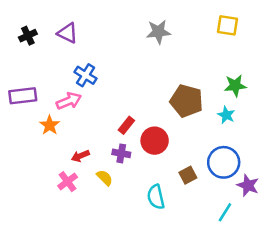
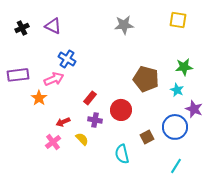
red rectangle: (126, 125) -> (90, 98), moved
purple star: (248, 185) -> (194, 109), moved

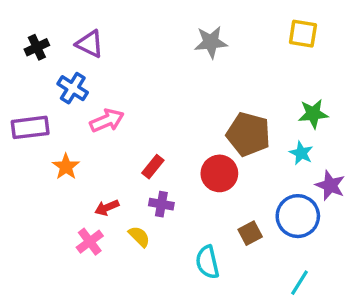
blue cross: (67, 59) -> (73, 88), moved
pink arrow: (54, 79) -> (107, 121), moved
red circle: (121, 110) -> (219, 173), moved

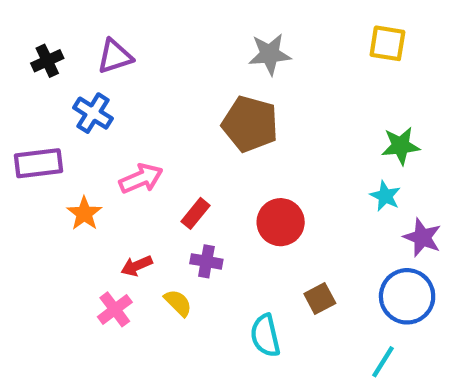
purple triangle: (90, 44) -> (115, 56), turned -44
pink arrow: (107, 121) -> (141, 179), moved
brown pentagon: (248, 134) -> (250, 124), moved
blue circle: (298, 216) -> (407, 296), moved

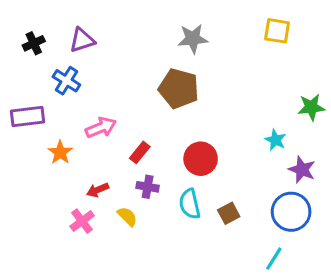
green star: (401, 146) -> (311, 107), moved
cyan semicircle: (265, 336) -> (190, 204), moved

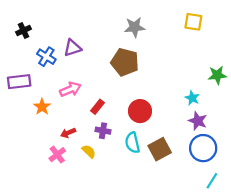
purple triangle: (82, 40) -> (72, 48), moved
purple star: (302, 170) -> (198, 121), moved
brown square: (229, 213) -> (160, 149), size x1.5
cyan line: (274, 259) -> (212, 181), moved

